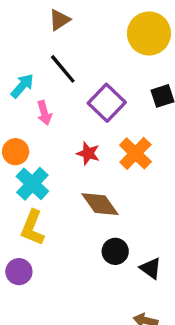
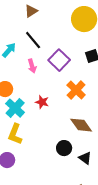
pink arrow: (44, 113) -> (32, 66), moved
red star: (88, 153) -> (42, 102), moved
brown diamond: (100, 204) -> (81, 125), moved

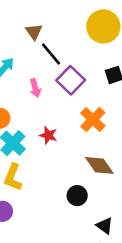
brown triangle: (31, 11) -> (34, 32), moved, turned -32
black line: (33, 40) -> (51, 54), moved
black triangle: (85, 158) -> (105, 226), moved

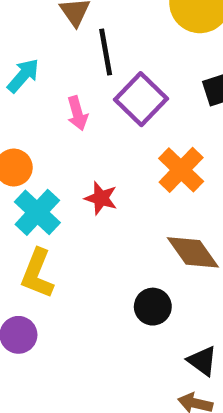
black line: (51, 54) -> (106, 52), turned 30

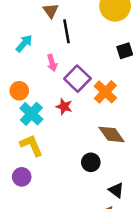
purple square: (141, 99) -> (77, 79), moved
yellow L-shape: (37, 274) -> (31, 145), turned 135

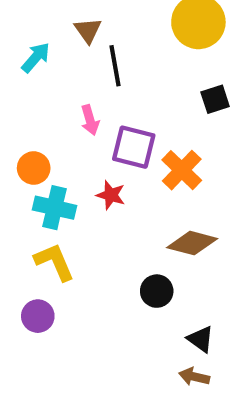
cyan arrow: (24, 43) -> (36, 57), moved
purple square: (77, 79) -> (134, 147), turned -30
cyan cross: (31, 114) -> (54, 208), turned -30
brown diamond: (111, 134) -> (192, 243), turned -40

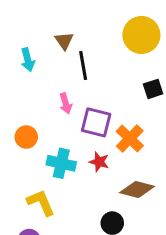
cyan arrow: (36, 57) -> (28, 60), turned 125
red star: (111, 195) -> (99, 162), moved
cyan cross: (54, 208) -> (61, 163), moved

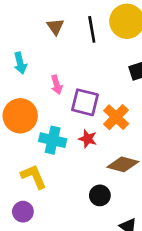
cyan arrow: (28, 60) -> (20, 63), moved
black line: (83, 66) -> (92, 29), moved
orange circle: (26, 137) -> (20, 116), size x1.6

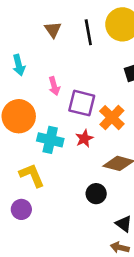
red star: (88, 139) -> (84, 139), turned 30

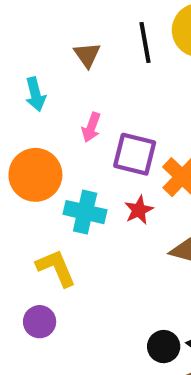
brown triangle: (53, 30) -> (87, 55), moved
pink arrow: (54, 86) -> (91, 127), turned 36
black circle: (96, 194) -> (164, 347), moved

